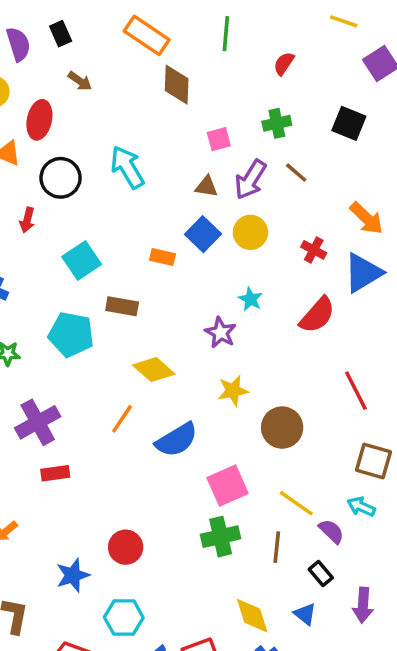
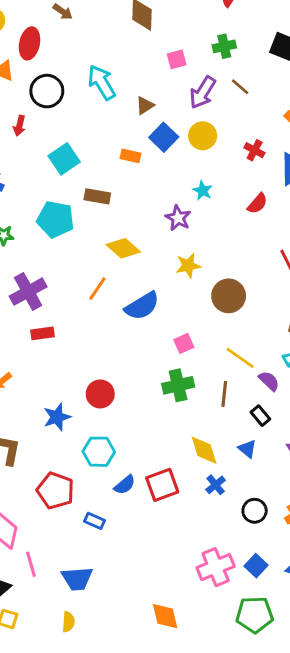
brown triangle: (206, 187) -> (145, 105), moved, turned -42
red semicircle: (317, 315) -> (257, 204), size x0.7
pink square: (228, 486) -> (184, 343), size x0.6

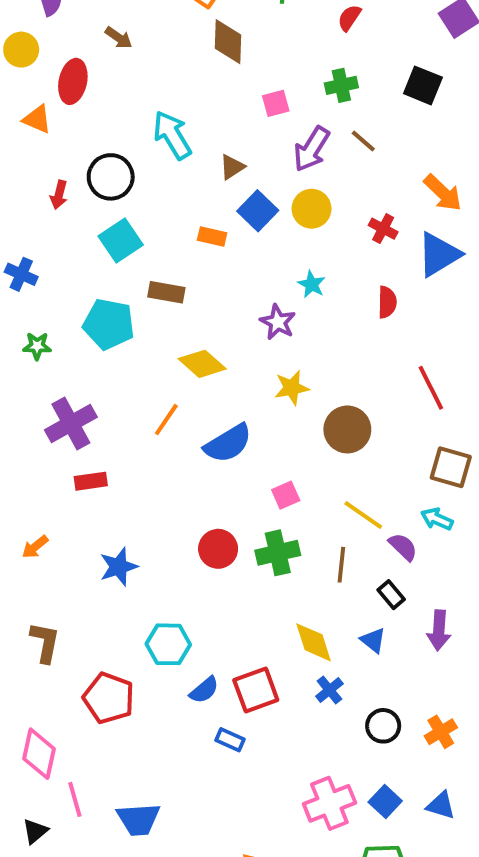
black circle: (47, 91) -> (111, 177), moved
red semicircle: (257, 204) -> (387, 302), turned -40
red circle: (100, 394) -> (218, 549), moved
blue star: (57, 417) -> (119, 567), moved
blue rectangle: (94, 521) -> (230, 740), moved

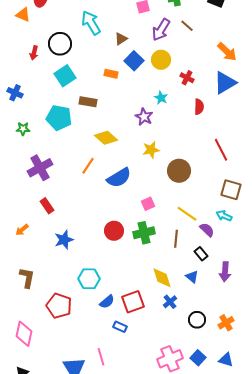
red cross: (383, 229) -> (187, 78), moved
red rectangle: (91, 481) -> (47, 206), moved, turned 63
pink line: (75, 799) -> (101, 357), moved

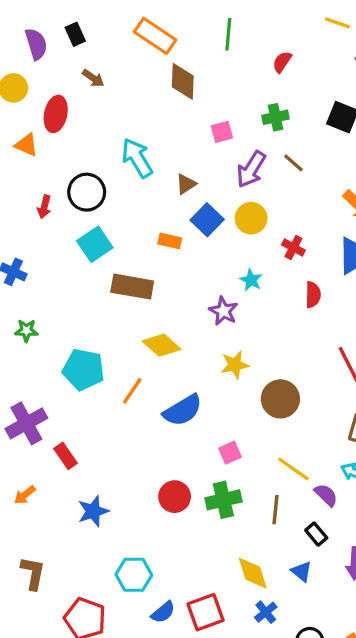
brown rectangle: (88, 102) -> (132, 287), size x1.4
cyan pentagon: (59, 118) -> (83, 370), moved
purple cross: (40, 168) -> (26, 423), moved

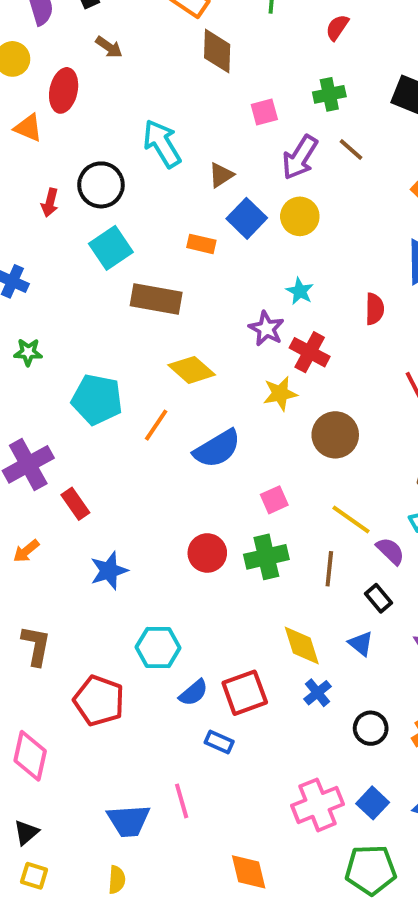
red cross: (293, 247) -> (310, 352), moved, size x1.4

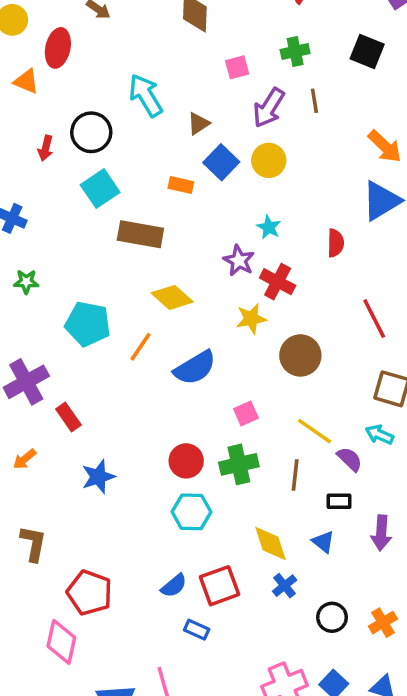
brown line: (351, 149) -> (314, 101), turned 40
black rectangle: (379, 598) -> (339, 501), turned -50
cyan hexagon: (158, 647) -> (191, 512), moved
pink diamond: (30, 756) -> (61, 642), moved

